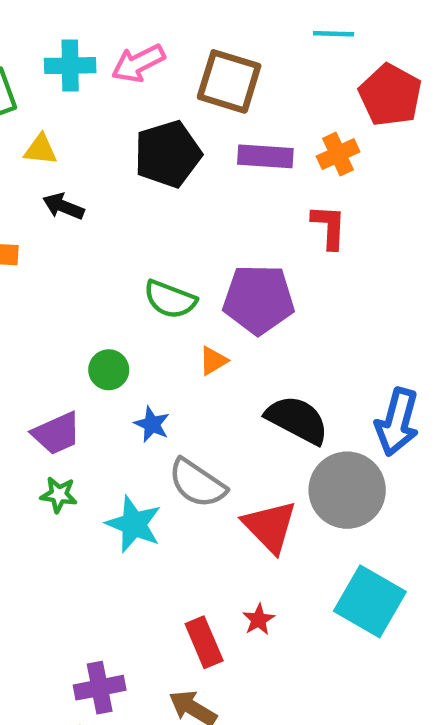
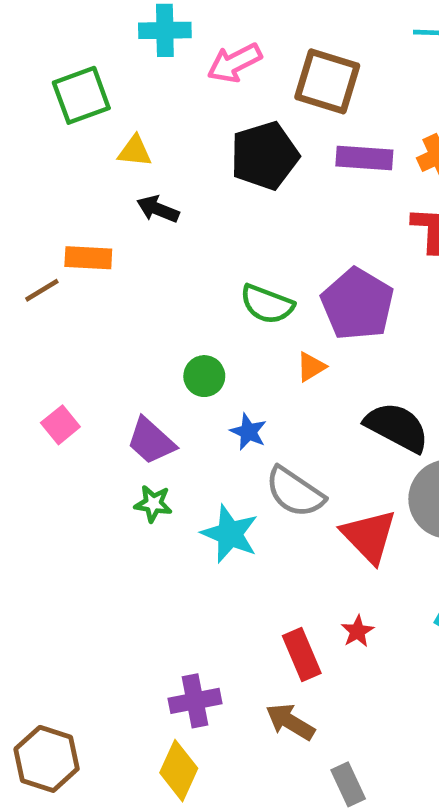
cyan cross: (70, 66) -> (165, 30), moved
purple pentagon: (259, 299) -> (357, 304), turned 30
purple trapezoid: (57, 433) -> (151, 441), turned 66

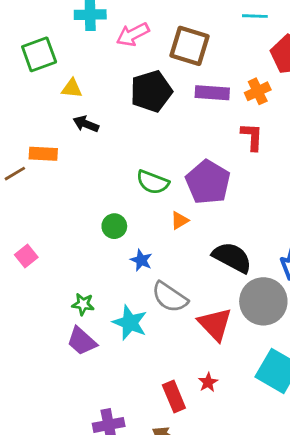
purple trapezoid: (151, 441) -> (82, 341), moved

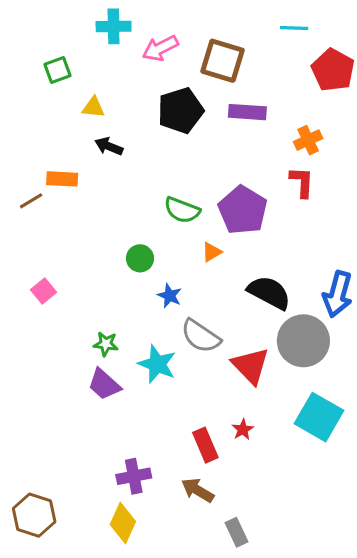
green square: (39, 54) -> (58, 70), size x0.7
orange cross: (258, 91) -> (308, 140), moved
red L-shape: (252, 137) -> (302, 182), moved

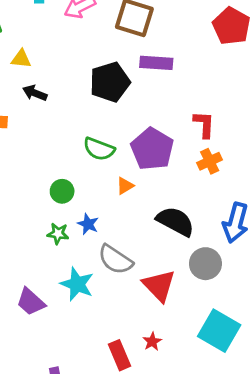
black pentagon: (180, 110) -> (110, 82), moved
orange cross: (308, 140) -> (210, 161), moved
gray circle: (303, 341) -> (205, 264), size x0.7
green star: (106, 344) -> (58, 234), moved

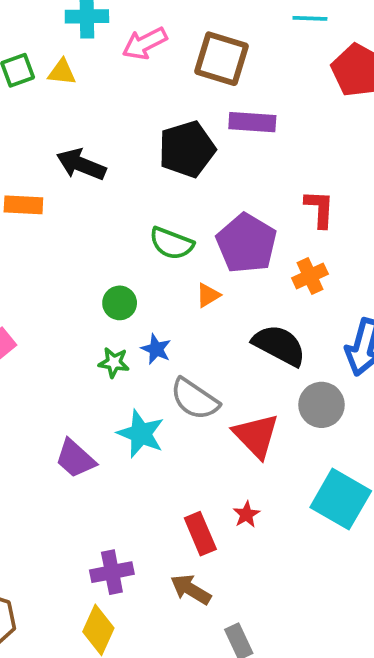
yellow triangle: (21, 59) -> (62, 72), moved
black arrow: (35, 93) -> (81, 164), size x1.4
orange cross: (210, 161) -> (310, 276), moved

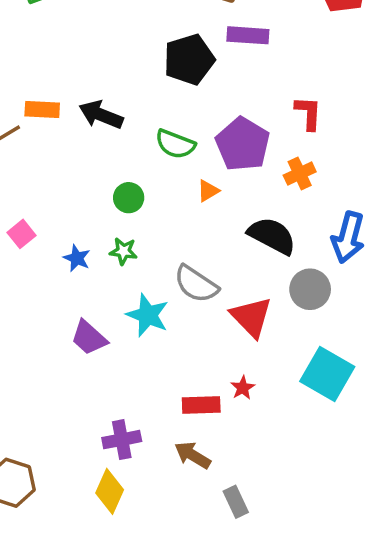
black arrow: (81, 164) -> (101, 115), moved
blue star: (156, 349) -> (77, 258), moved
red rectangle: (200, 534) -> (201, 405), turned -69

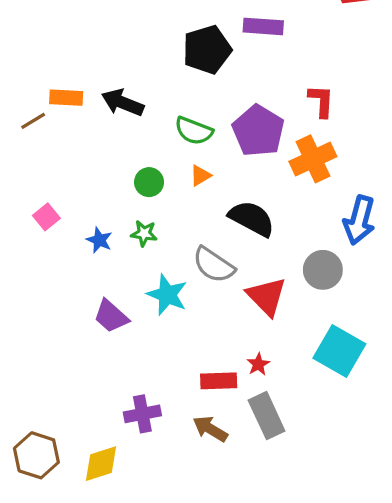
orange cross: (300, 173) -> (313, 159), size x1.5
orange triangle: (208, 191) -> (200, 175), moved
black semicircle: (272, 236) -> (252, 219), moved
yellow diamond: (110, 491) -> (101, 464), moved, turned 48
gray rectangle: (236, 502) -> (267, 416), moved, size x1.5

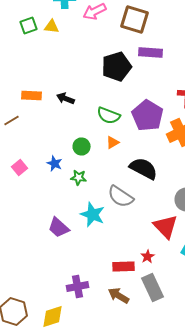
black arrow: (123, 103) -> (66, 98), size x0.7
brown line: (33, 121) -> (12, 120), moved
blue star: (99, 240) -> (55, 164), moved
red triangle: (267, 296) -> (166, 226), moved

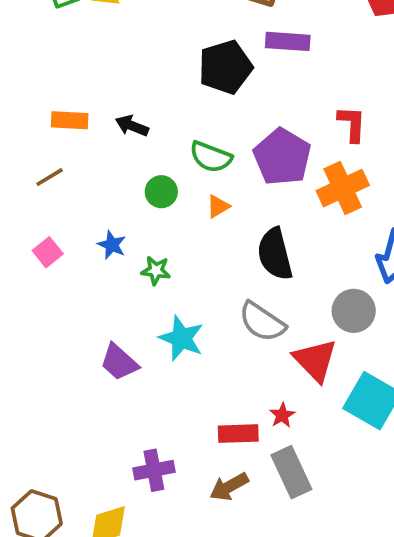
brown line: (12, 120) -> (50, 177), moved
green circle: (82, 146) -> (161, 192), moved
black semicircle: (144, 168) -> (275, 254), turned -132
gray semicircle: (121, 196) -> (262, 322), moved
brown arrow: (119, 296) -> (229, 487), turned -60

